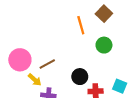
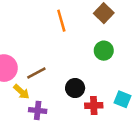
orange line: (81, 25) -> (61, 21), moved

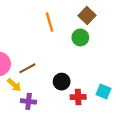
green circle: (104, 51) -> (80, 37), moved

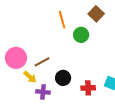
green circle: (80, 37) -> (81, 35), moved
black circle: (62, 82) -> (63, 78), moved

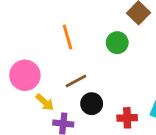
orange line: (62, 20) -> (68, 37), moved
brown line: (42, 62) -> (76, 81), moved

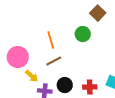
orange line: (68, 37) -> (51, 40), moved
black circle: (92, 104) -> (65, 85), moved

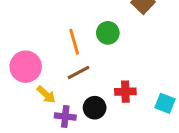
green circle: (83, 34) -> (108, 33), moved
red cross: (90, 87) -> (125, 92), moved

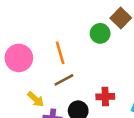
green circle: (108, 33) -> (100, 33), moved
pink circle: (26, 67) -> (19, 58), moved

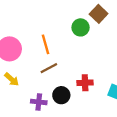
yellow arrow: (36, 99) -> (12, 79), moved

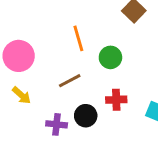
green circle: (81, 27) -> (110, 57), moved
orange line: (46, 44) -> (78, 38), moved

